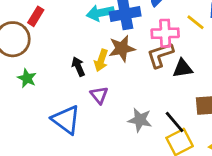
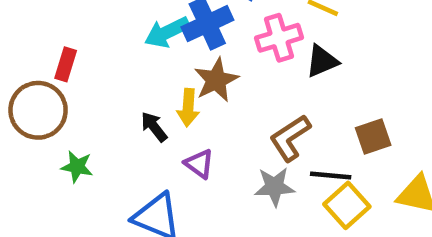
brown L-shape: (160, 55) -> (290, 138), moved
black triangle: (183, 68) -> (322, 61), moved
black line: (175, 122) -> (331, 176), turned -30

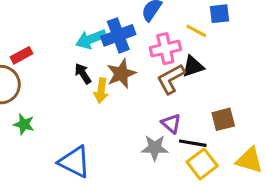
red rectangle: (66, 64) -> (22, 55), turned 40
black arrow: (154, 127) -> (83, 74), moved
brown L-shape: (290, 138) -> (171, 79), moved
purple triangle: (199, 164) -> (171, 123), moved

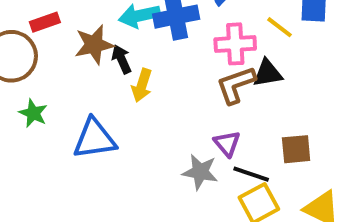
brown star: (121, 74) -> (94, 45), moved
blue triangle: (74, 162) -> (95, 139), moved, turned -44

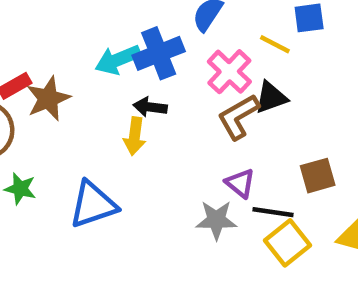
pink cross: (235, 44) -> (229, 72), turned -33
brown star: (94, 45) -> (48, 99), moved
black arrow: (121, 59) -> (150, 107), moved, turned -48

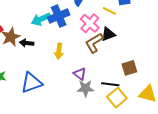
black arrow: (150, 107) -> (27, 43), moved
yellow arrow: (135, 136) -> (59, 51), moved
purple triangle: (240, 183) -> (80, 74), moved

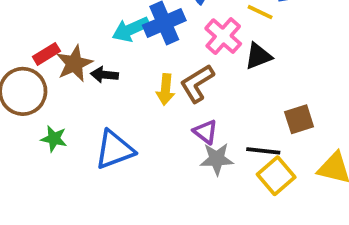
brown L-shape: (94, 43) -> (197, 83), moved

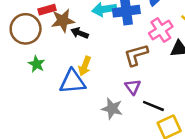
yellow arrow: (166, 89) -> (85, 66), moved
black line: (263, 151) -> (153, 106), moved
gray star: (217, 159) -> (112, 109), moved

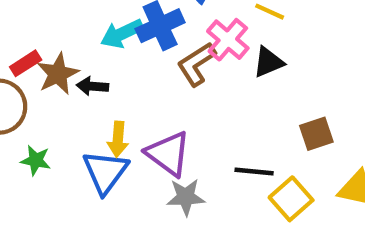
brown L-shape: (136, 55) -> (196, 64), moved
blue triangle: (73, 82) -> (105, 172), turned -32
purple triangle: (133, 87) -> (168, 154), moved, size x1.6

